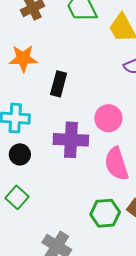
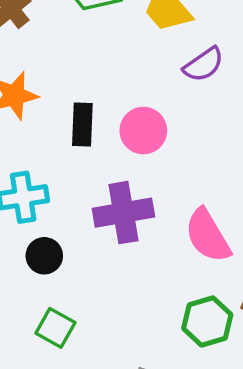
pink circle: (108, 118) -> (143, 131), moved

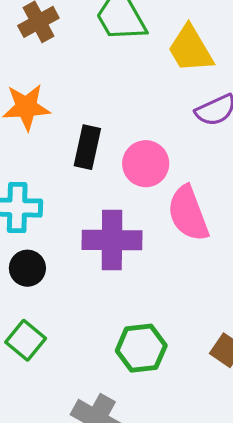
pink semicircle: (208, 236) -> (188, 213), moved
green hexagon: (207, 322) -> (141, 348), moved

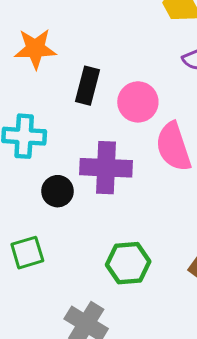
black circle: (27, 268) -> (58, 191), moved
green square: (26, 340) -> (27, 253), turned 32

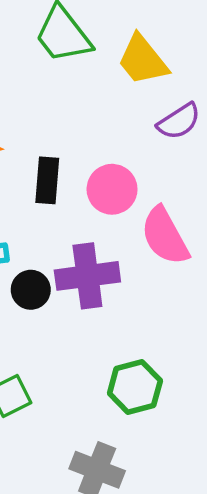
black circle: (58, 191) -> (31, 290), moved

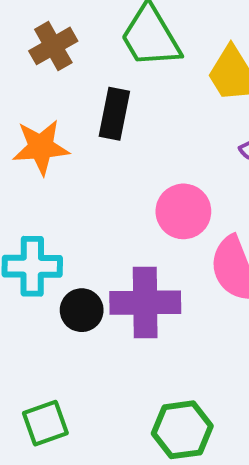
black rectangle: (47, 180) -> (114, 114), moved

